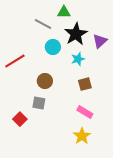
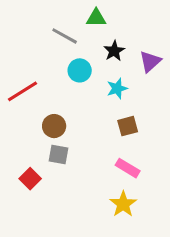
black star: (76, 34) -> (114, 51), size x0.6
brown circle: (45, 81) -> (54, 126), moved

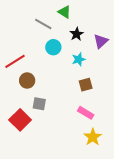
green triangle: (96, 18) -> (64, 12), turned 32
brown circle: (54, 126) -> (27, 81), moved
red square: (30, 179) -> (20, 120), size x1.5
yellow star: (123, 204) -> (93, 137), moved

